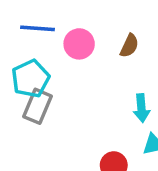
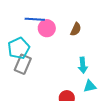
blue line: (38, 28) -> (35, 19), moved

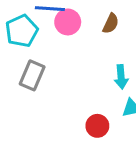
cyan pentagon: (19, 48) -> (22, 31), moved

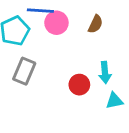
red circle: (97, 126) -> (79, 85), moved

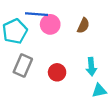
red circle: (79, 85) -> (57, 72), moved

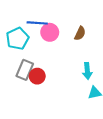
red circle: (57, 72) -> (37, 76), moved

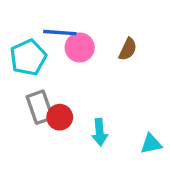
gray rectangle: (25, 70) -> (40, 107), turned -42
cyan arrow: (87, 71) -> (100, 132), moved

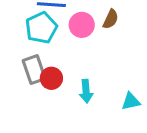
pink circle: (80, 47) -> (82, 25), moved
cyan pentagon: (28, 57) -> (41, 28), moved

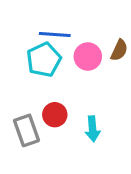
gray rectangle: (34, 70) -> (26, 130), moved

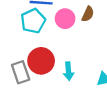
red circle: (55, 115) -> (41, 61), size x1.5

